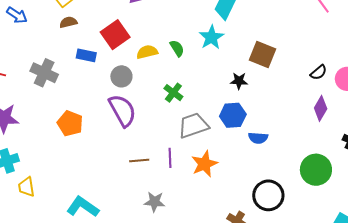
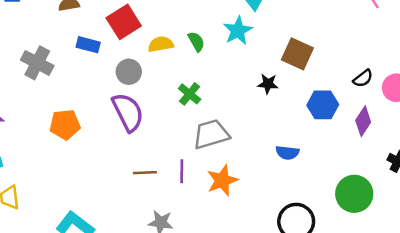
blue hexagon: (233, 115) -> (323, 105), moved
orange pentagon: (70, 123) -> (65, 125), turned -30

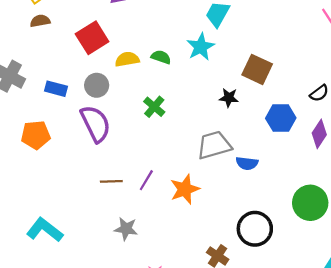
green semicircle: (196, 42) -> (161, 57), turned -42
blue rectangle: (88, 45) -> (56, 89), moved
gray trapezoid: (211, 134) -> (214, 145), moved
purple line: (182, 171) -> (146, 180), turned 30

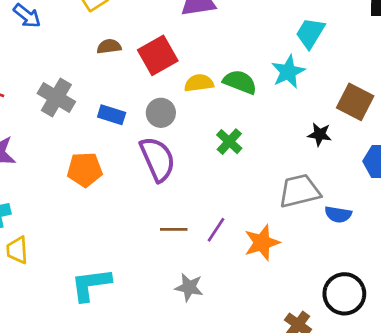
brown semicircle: (40, 21) -> (109, 46), moved
green semicircle: (161, 57) -> (240, 82), size x1.4
cyan L-shape: (45, 230) -> (91, 285), turned -48

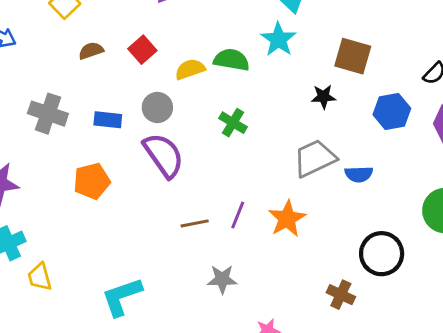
red square: (158, 55) -> (142, 50), size x0.7

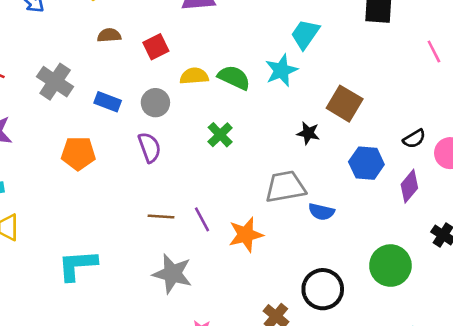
purple semicircle: (164, 155) -> (150, 147), size x0.7
purple line: (238, 215) -> (202, 219), turned -65
gray star: (222, 279) -> (172, 274), size x1.4

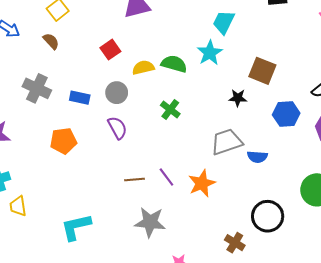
brown semicircle: (109, 35) -> (51, 41), moved, turned 60

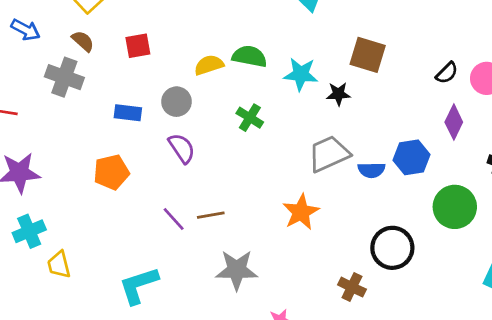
red square: (110, 50) -> (138, 46), moved, turned 30
cyan star: (210, 53) -> (301, 74), moved, turned -30
gray cross: (37, 88) -> (64, 77), moved
blue hexagon: (286, 114) -> (412, 157), moved
purple line: (166, 177) -> (174, 219), moved

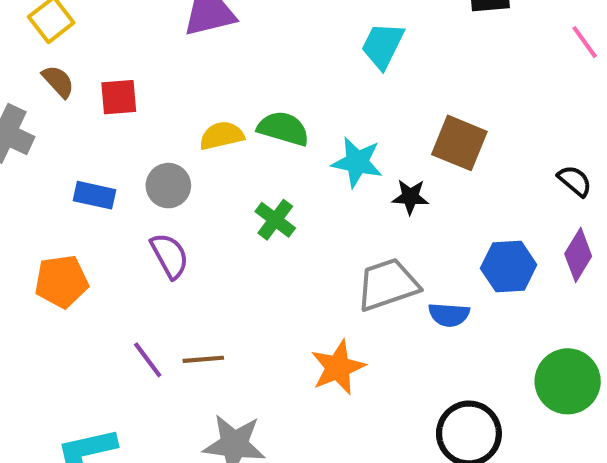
brown semicircle: (83, 41) -> (58, 81), moved
black semicircle: (447, 73) -> (575, 181), turned -100
blue hexagon: (412, 157) -> (509, 267), moved

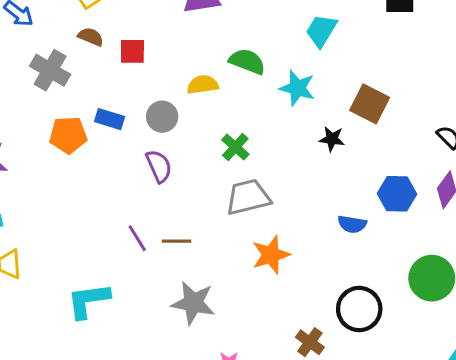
brown semicircle: (58, 81) -> (91, 37), turned -30
green semicircle: (283, 129) -> (247, 61), moved
cyan star: (357, 162) -> (297, 88), moved
orange pentagon: (61, 281) -> (68, 135), moved
gray trapezoid: (388, 285) -> (248, 197), moved

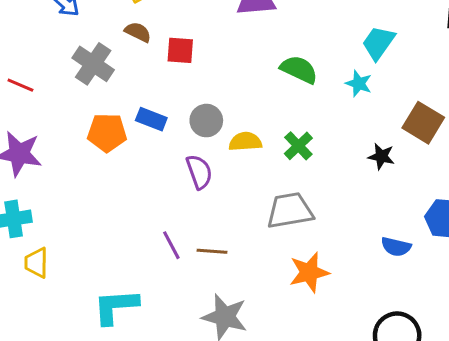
yellow semicircle: (203, 85) -> (245, 142), moved
cyan star: (297, 88) -> (359, 84), moved, size x0.7
green cross: (235, 147) -> (298, 146), moved

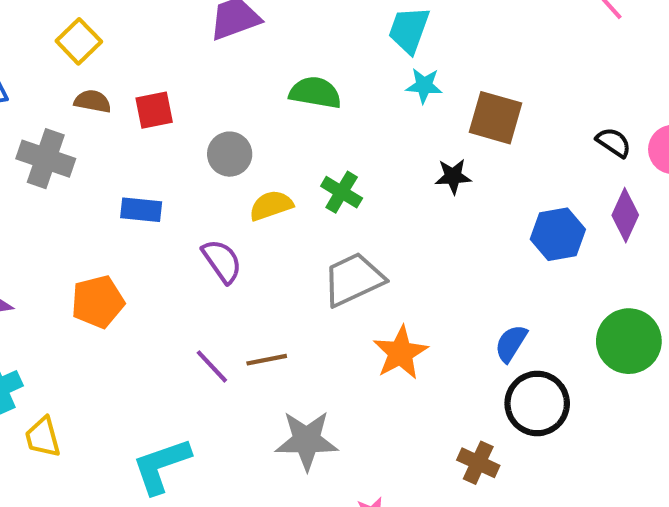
cyan star: (359, 84) -> (424, 86), moved
gray circle: (206, 121) -> (230, 154), moved
orange pentagon: (107, 133) -> (98, 302), moved
blue semicircle: (396, 247) -> (511, 343), moved, turned 124

